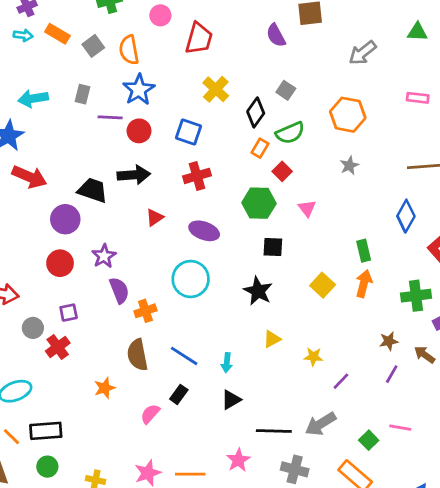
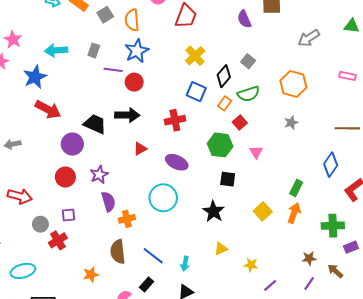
blue square: (188, 132) -> (196, 92), moved
green rectangle: (364, 251) -> (296, 188), turned 35

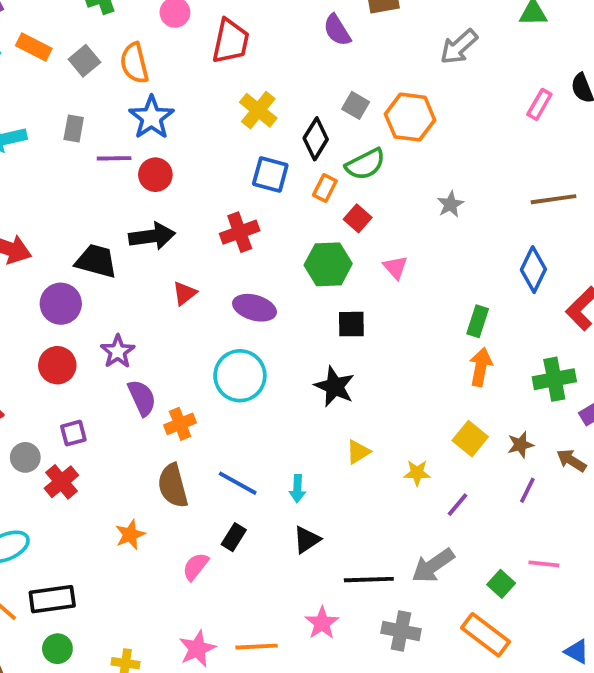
pink rectangle: (347, 76) -> (539, 104), turned -63
orange hexagon: (293, 84) -> (410, 117), moved
yellow square: (263, 211) -> (470, 439), moved

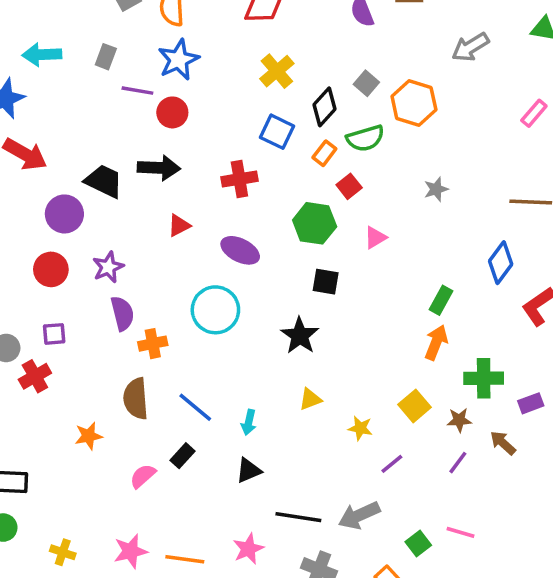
pink triangle: (395, 267) -> (375, 237), turned 30
green cross: (554, 379) -> (484, 378), moved

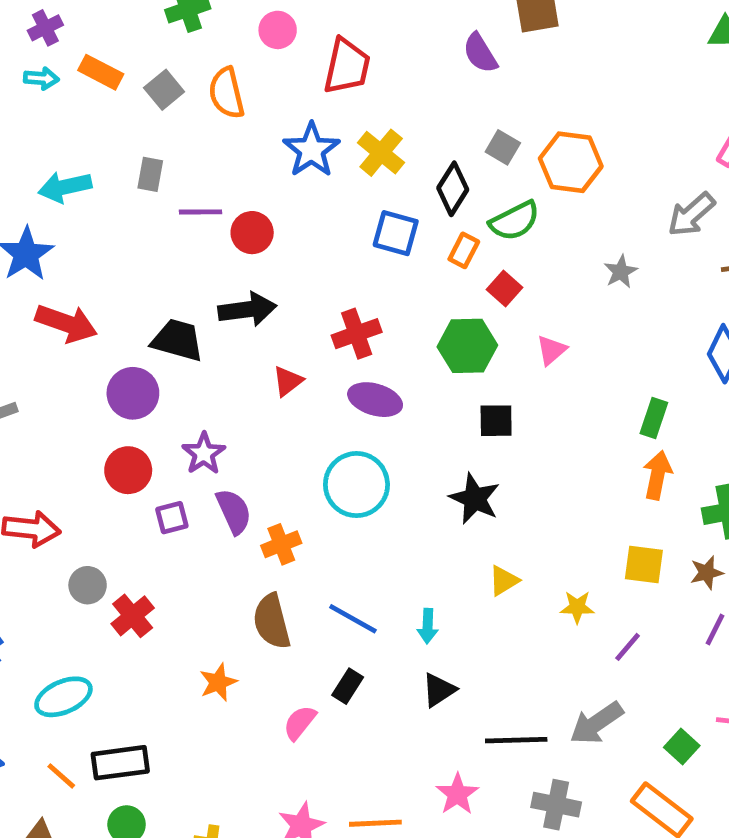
gray arrow: (470, 47) -> (691, 215), moved
blue star: (178, 60) -> (311, 150), moved
red cross: (239, 179) -> (357, 334), moved
purple square: (54, 334) -> (172, 518), moved
yellow square: (415, 406) -> (644, 565), turned -32

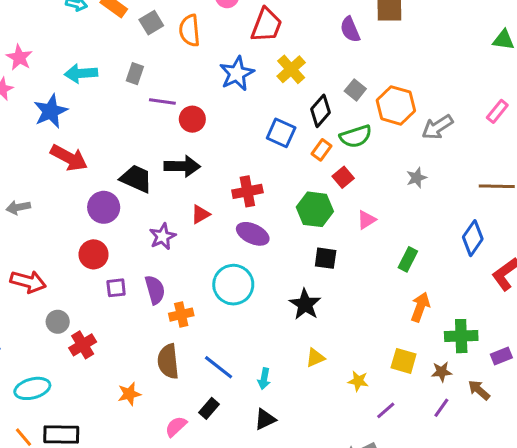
yellow cross: (381, 153) -> (291, 69), moved
gray arrow: (691, 215) -> (437, 127), moved
green rectangle: (654, 418) -> (408, 259), moved
purple star: (204, 453) -> (163, 236), moved

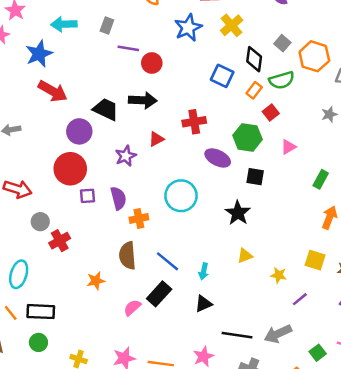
black diamond: (320, 111) -> (254, 59), turned -35
purple ellipse: (253, 234) -> (218, 158), moved
red circle: (94, 254) -> (70, 169), size x1.4
cyan ellipse: (32, 388) -> (19, 274), turned -60
black rectangle: (209, 408) -> (159, 294), size x1.5

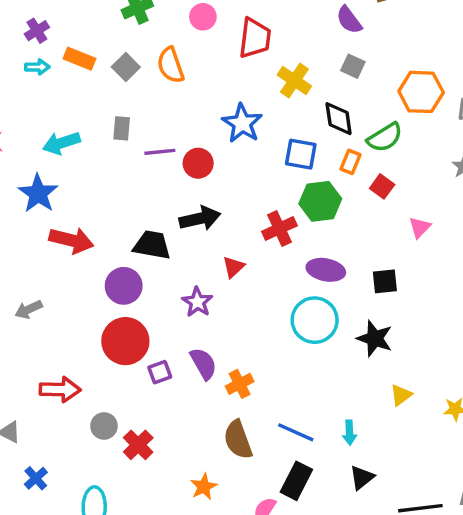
blue star: (188, 28) -> (242, 123), moved
gray square: (282, 43) -> (353, 66), moved
green hexagon: (248, 137) -> (320, 201), moved
cyan circle: (181, 196) -> (315, 320), moved

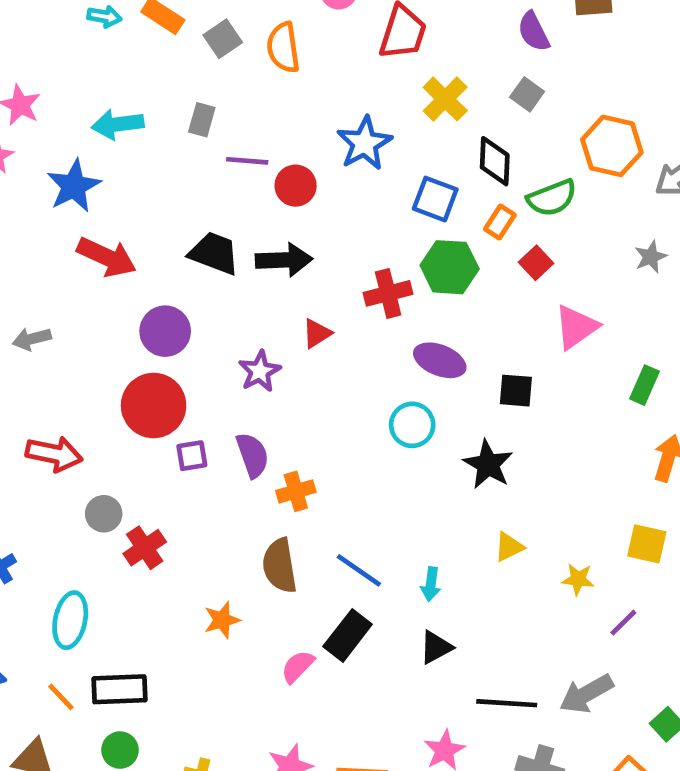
pink triangle: (420, 227) -> (576, 327), size x1.5
black trapezoid: (152, 245) -> (214, 253), moved
cyan circle: (315, 320) -> (412, 425), size x0.7

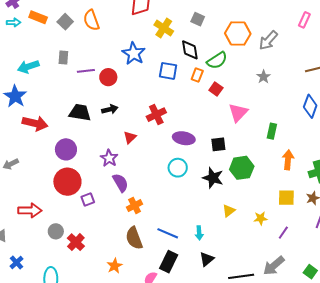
black arrow: (284, 260) -> (110, 109), size x0.7
green hexagon: (450, 267) -> (242, 168), moved
purple semicircle: (253, 455) -> (120, 183), moved

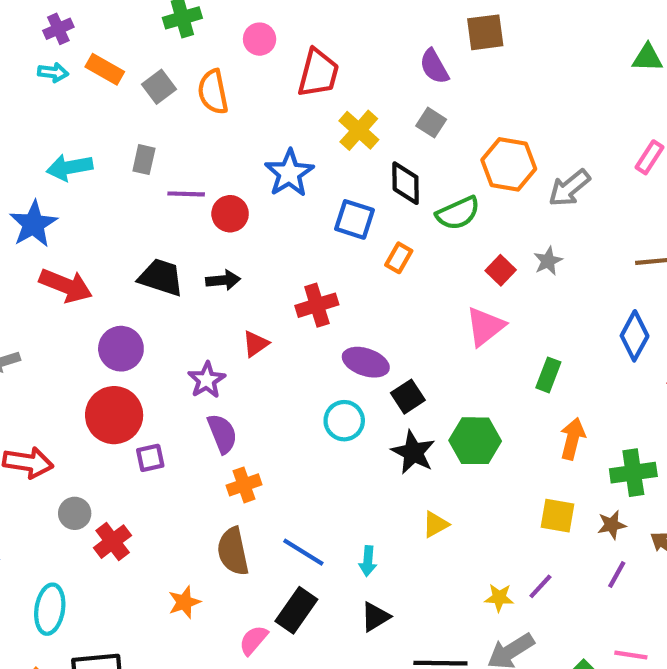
orange rectangle: (197, 75) -> (399, 258), moved
red square: (216, 89) -> (501, 270), moved
black square: (218, 144) -> (408, 397), moved, turned -35
yellow star: (261, 218) -> (499, 598), moved

